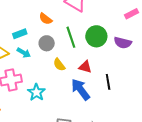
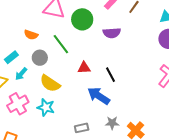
green circle: (96, 36) -> (82, 19), moved
cyan arrow: (24, 53) -> (21, 74), turned 120
yellow semicircle: (59, 65) -> (50, 83), moved, size x1.5
blue arrow: (80, 89) -> (99, 96), moved

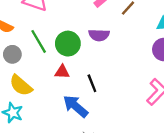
green circle: (82, 19) -> (68, 44), moved

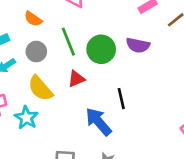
red triangle: (62, 72) -> (76, 79), moved, turned -35

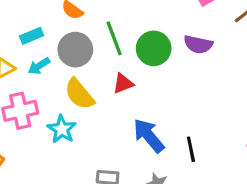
gray circle: (36, 52) -> (75, 50), size x1.4
black line: (121, 99) -> (191, 149), moved

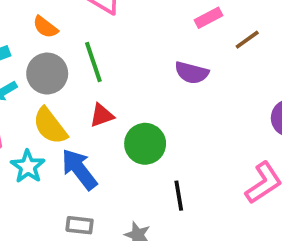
green circle: (154, 48) -> (145, 144), moved
blue arrow: (149, 136) -> (79, 169), moved

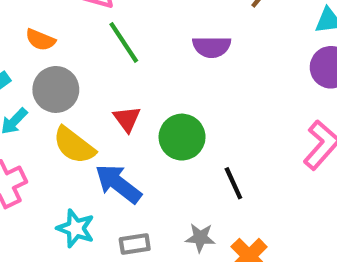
green line: (93, 62) -> (124, 42), moved
red triangle: (102, 115) -> (127, 119), turned -32
cyan star: (28, 166) -> (76, 228), moved

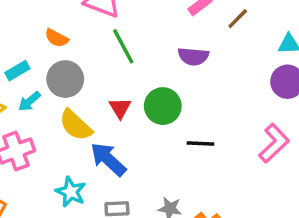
green circle: (182, 137) -> (163, 106), moved
black line: (233, 183) -> (200, 144), moved, turned -68

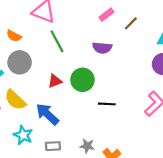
red triangle: (120, 108) -> (55, 81), turned 40
yellow semicircle: (76, 125) -> (15, 100), moved

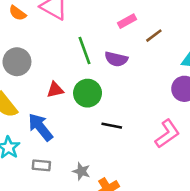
orange semicircle: (14, 36) -> (17, 13), moved
green line: (57, 41) -> (84, 51), moved

